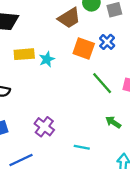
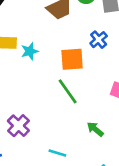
orange square: (84, 49) -> (72, 59), moved, turned -30
green line: (102, 83) -> (68, 91), moved

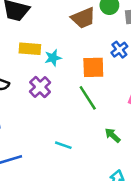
purple cross: (18, 126) -> (40, 87), moved
cyan line: (57, 153) -> (63, 145), moved

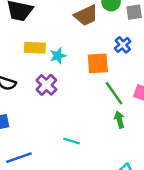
green line: (88, 98) -> (114, 93), moved
green arrow: (113, 135) -> (119, 120), moved, turned 35

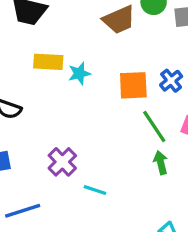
blue cross: (123, 45) -> (171, 81), moved
purple cross: (46, 85) -> (62, 162), moved

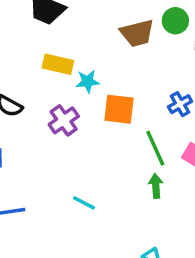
orange square: (133, 85) -> (119, 109), moved
purple cross: (62, 162) -> (64, 120), moved

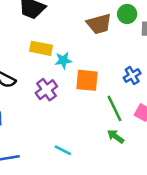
green arrow: (156, 186) -> (116, 136), turned -48

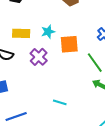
yellow rectangle: (41, 48) -> (21, 33), moved

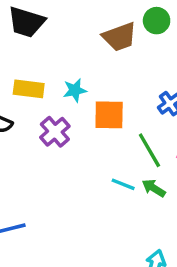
cyan line: (60, 102) -> (123, 184), moved

